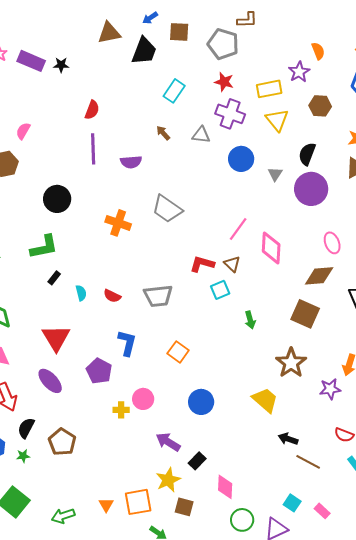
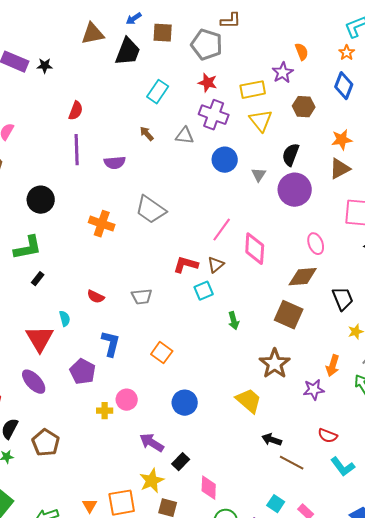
brown triangle: (232, 264) -> (216, 265), turned 36
cyan semicircle: (81, 293) -> (65, 319), moved
gray trapezoid: (158, 296) -> (142, 297), size x0.7

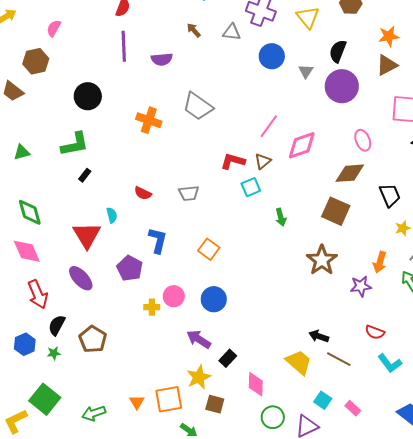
pink diamond: (255, 249) -> (302, 145), turned 68
yellow trapezoid: (249, 401) -> (299, 362), moved
blue circle: (185, 403) -> (214, 299), moved

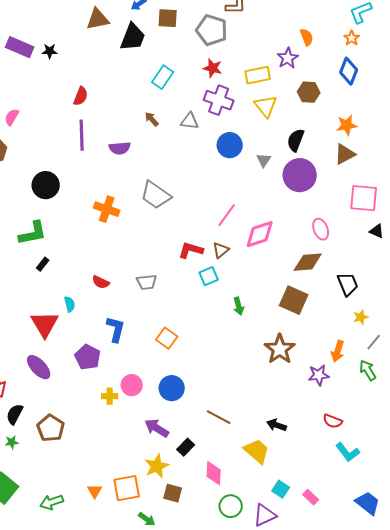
brown line: (339, 359) -> (219, 417), moved

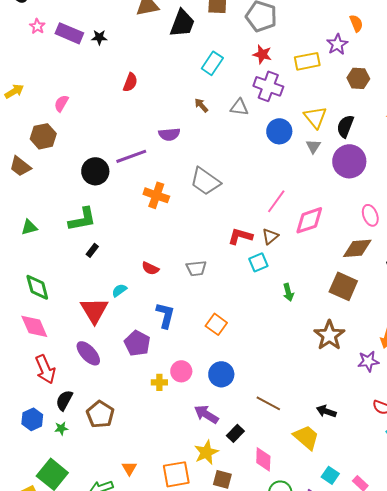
yellow triangle: (266, 106) -> (315, 117), moved
purple line: (82, 135) -> (131, 156), moved, turned 72
cyan semicircle: (70, 304) -> (119, 290), turned -112
orange triangle: (95, 491) -> (129, 468), moved

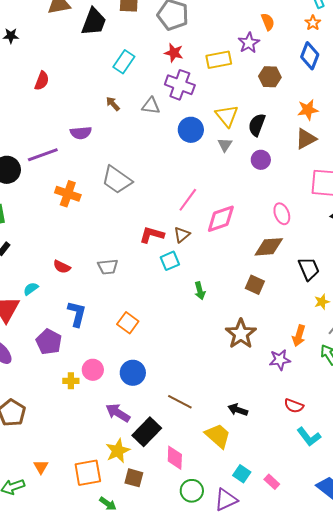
purple circle: (349, 161) -> (261, 160), size x0.6
brown square: (343, 286) -> (255, 285), size x0.7
black rectangle: (235, 433) -> (147, 432), size x1.6

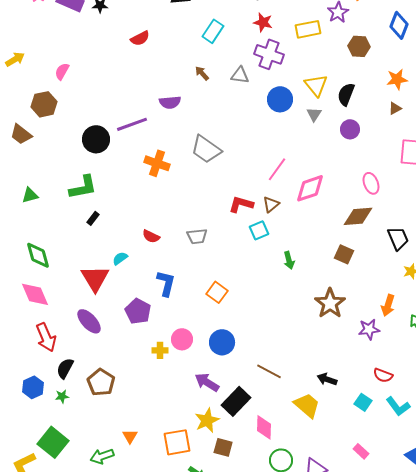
red semicircle: (42, 81) -> (140, 38), moved, turned 42
brown triangle: (306, 139) -> (395, 108), size x0.6
cyan square: (242, 474) -> (363, 402), moved

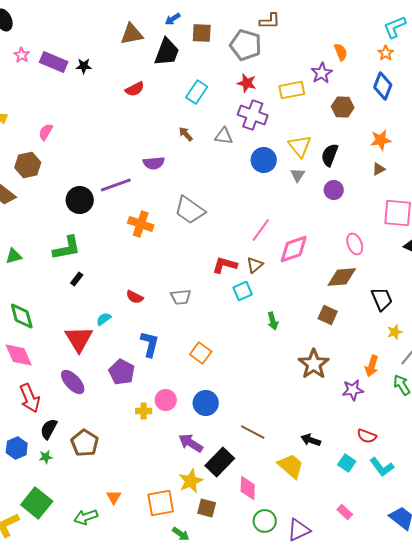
red semicircle: (140, 38) -> (135, 89), moved

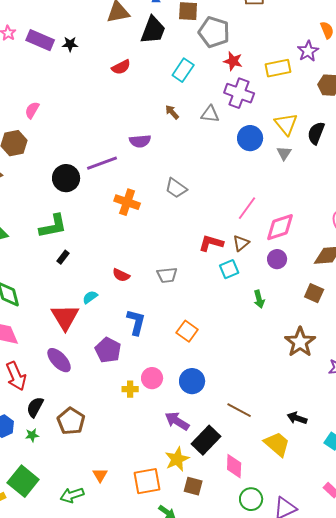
gray pentagon: (246, 45) -> (214, 32), moved
purple circle: (334, 190) -> (277, 259), moved
gray trapezoid: (190, 210) -> (176, 188), size x0.7

